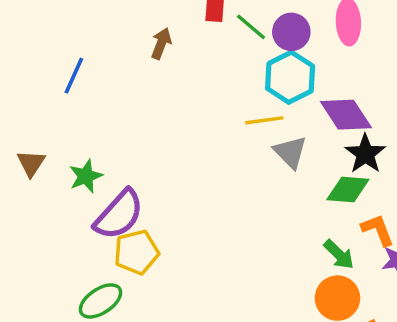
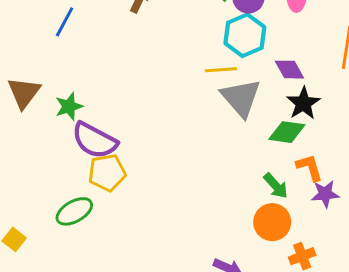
purple diamond: (346, 115) -> (289, 70), size x0.7
gray triangle: (290, 152) -> (241, 98), size x1.4
brown triangle: (31, 163) -> (24, 93), size x1.4
purple semicircle: (119, 215) -> (95, 140), turned 72

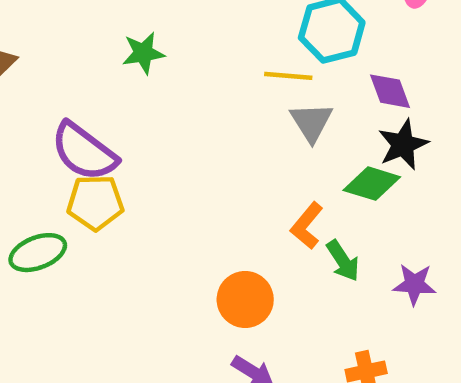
gray triangle: (241, 98) -> (311, 122), size x0.7
green star: (69, 106) -> (143, 53), moved
orange L-shape: (310, 167) -> (307, 226), moved, turned -132
orange circle: (272, 222) -> (245, 299), moved

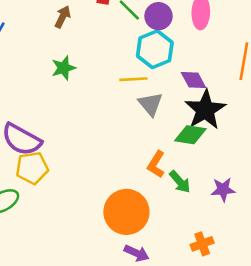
green star: (143, 53) -> (63, 68), moved
black star: (403, 145) -> (205, 110), size x1.4
orange circle: (245, 299) -> (126, 212), size x1.4

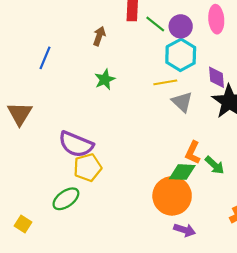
purple diamond: (193, 80) -> (216, 77), turned 30
green diamond: (190, 135) -> (182, 172), moved

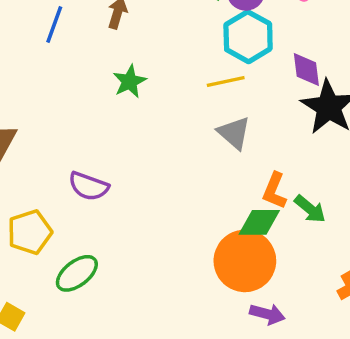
blue line: (45, 58) -> (54, 24), moved
gray triangle: (182, 102) -> (234, 133), moved
purple semicircle: (76, 144) -> (89, 186), size x0.7
yellow pentagon: (88, 167) -> (30, 232), moved

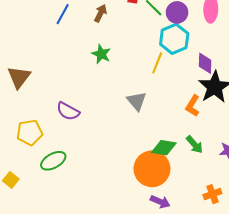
green star: (130, 81) -> (101, 54), turned -30
yellow line: (226, 81) -> (157, 63), turned -65
gray triangle: (234, 133) -> (137, 101), moved
orange L-shape: (274, 191) -> (193, 106), moved

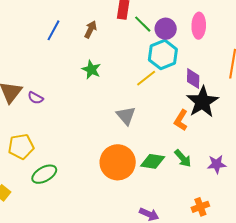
yellow line: (157, 63) -> (146, 78), turned 30
purple semicircle: (68, 111) -> (35, 98), moved, size x0.7
orange circle: (152, 169) -> (118, 162), moved

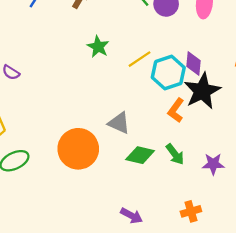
cyan hexagon: (163, 55) -> (168, 72), moved
green star: (91, 70) -> (98, 47), moved
gray triangle: (126, 116) -> (119, 123), moved, turned -30
orange circle: (118, 162) -> (78, 149), moved

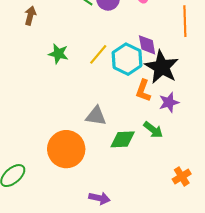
purple star: (213, 164) -> (169, 102), moved
purple arrow: (132, 216) -> (99, 198), moved

